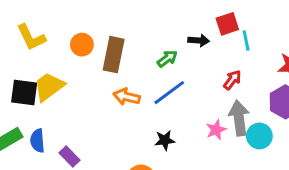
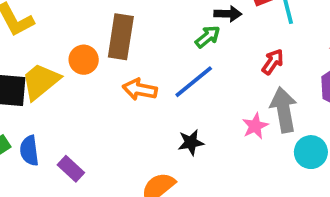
orange circle: (82, 45) -> (84, 60), moved
green arrow: (167, 59) -> (208, 37), moved
cyan circle: (259, 136) -> (311, 152), moved

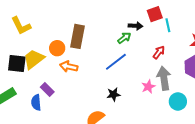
orange arrow: (140, 89) -> (69, 67), moved
blue semicircle: (29, 151) -> (36, 103), moved
purple rectangle: (71, 169) -> (47, 89), moved

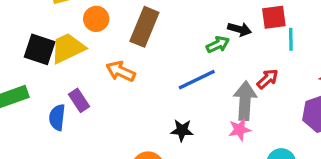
orange circle: (57, 48) -> (96, 19), moved
gray arrow: (164, 78) -> (245, 101), moved

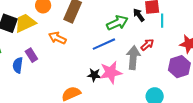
black arrow: (239, 29) -> (139, 15), moved, turned -144
green arrow: (218, 45) -> (117, 23), size x1.5
pink star: (240, 130) -> (111, 72), moved, size x1.6

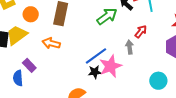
blue line: (104, 44) -> (96, 56), moved
gray arrow: (133, 58) -> (130, 47), size x0.6

